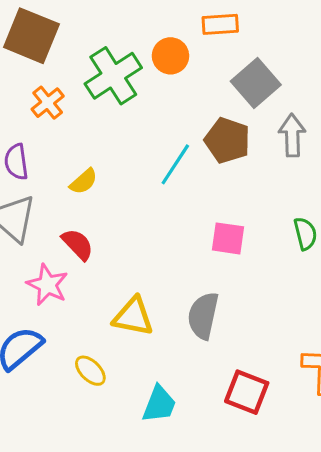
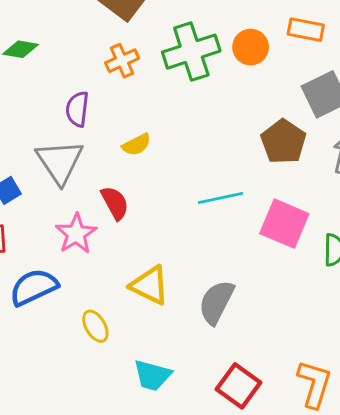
cyan line: (175, 164) -> (221, 198), moved, turned 30
pink square: (228, 238) -> (284, 224), moved, size x1.4
cyan trapezoid: (159, 404) -> (152, 375), turned 69

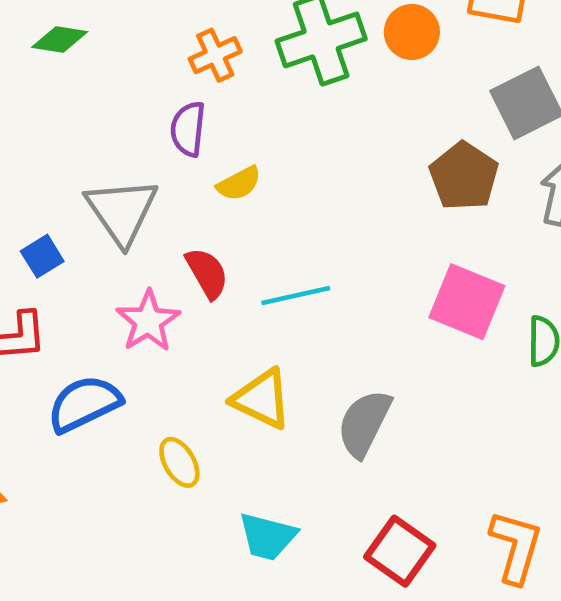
purple semicircle: (77, 109) -> (188, 129), moved
cyan line: (221, 198) -> (296, 295), moved

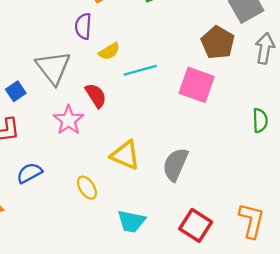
cyan line: (296, 295) -> (140, 70), moved
pink square: (467, 302) -> (197, 85), moved
blue semicircle: (84, 404) -> (29, 173), moved, size x0.7

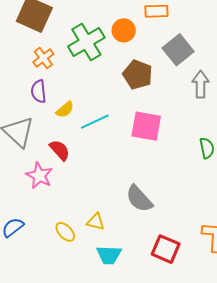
brown pentagon: (218, 43) -> (138, 75), moved
yellow triangle: (125, 155) -> (96, 222), moved, size x0.7
gray semicircle: (175, 164) -> (139, 199), turned -56

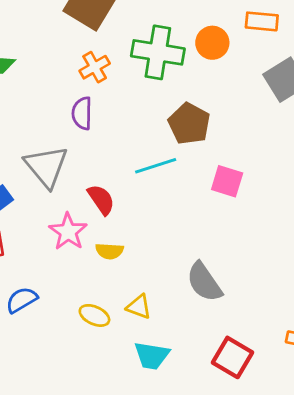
green cross: (86, 42) -> (158, 52), turned 33
brown pentagon: (138, 75) -> (189, 124), moved
yellow semicircle: (65, 110) -> (110, 251), moved, turned 36
pink square: (146, 126) -> (227, 181), size x0.7
yellow ellipse: (65, 232) -> (94, 315), turned -30

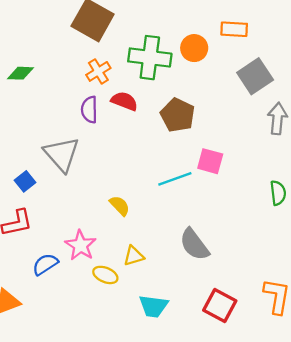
cyan line: (156, 166) -> (175, 179), moved
red semicircle: (101, 199) -> (124, 101), moved, turned -32
pink star: (68, 232) -> (80, 245), moved
yellow semicircle: (110, 251) -> (120, 206), moved, turned -135
yellow triangle: (139, 307) -> (134, 256), moved, turned -35

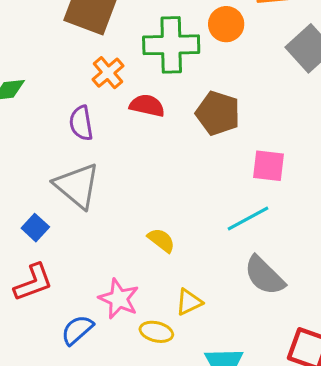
purple semicircle: (89, 110) -> (81, 123), moved
cyan line: (175, 179) -> (248, 218), moved

